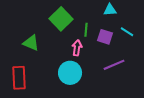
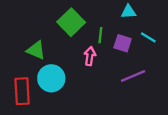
cyan circle: (70, 73) -> (51, 78), moved

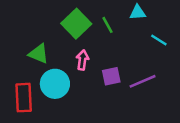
green line: (100, 35) -> (108, 25), moved, turned -35
purple square: (123, 43) -> (111, 76), moved, turned -30
pink arrow: (90, 56) -> (82, 60), moved

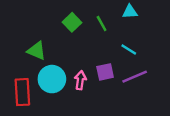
green square: (76, 24) -> (72, 22), size x0.7
cyan line: (159, 40) -> (129, 49), moved
pink arrow: (82, 60) -> (80, 80), moved

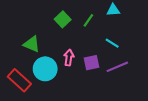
green line: (102, 24) -> (88, 20), turned 64
pink arrow: (80, 80) -> (69, 58), moved
red rectangle: (22, 92) -> (19, 80), turned -45

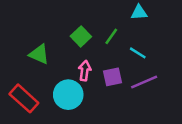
green square: (63, 19) -> (81, 36), moved
green line: (88, 20) -> (111, 36), moved
cyan circle: (45, 69) -> (68, 95), moved

